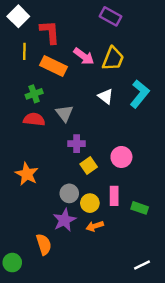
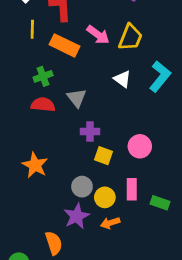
yellow square: (89, 165) -> (104, 156), turned -35

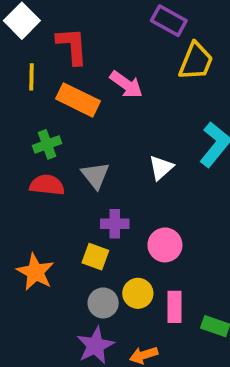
yellow trapezoid: (130, 37) -> (196, 61), moved
white triangle: (122, 79) -> (161, 168), moved, turned 42
pink circle: (140, 146) -> (165, 245), moved
yellow square: (104, 156) -> (95, 257), moved
yellow circle: (105, 197) -> (138, 293), moved

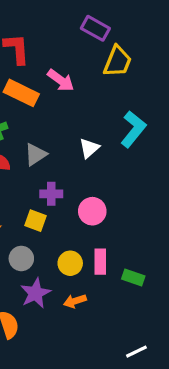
gray triangle: (95, 175) -> (36, 154), turned 35
yellow circle: (138, 293) -> (70, 263), moved
gray circle: (103, 303) -> (21, 258), moved

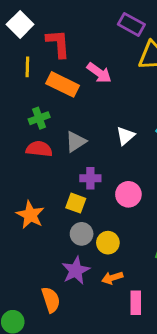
gray circle: (21, 258) -> (82, 234), moved
pink rectangle: (100, 262) -> (136, 303), moved

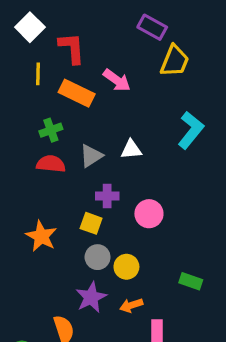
white triangle: (125, 136) -> (131, 149), moved, turned 36

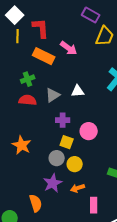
yellow line: (38, 74) -> (18, 36), moved
yellow square: (91, 223) -> (67, 142), moved

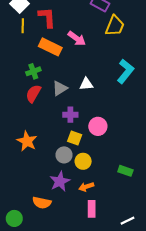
red semicircle: (28, 100) -> (33, 94), turned -66
orange semicircle: (36, 203) -> (42, 203), turned 120
pink rectangle: (94, 205) -> (92, 209), moved

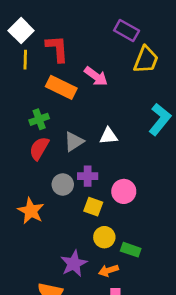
gray circle: (64, 155) -> (63, 184), moved
green rectangle: (125, 171) -> (131, 250), moved

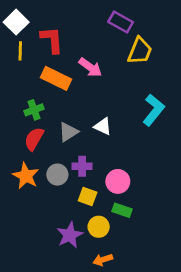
white triangle: (109, 136) -> (103, 126), turned 30
orange star: (31, 211) -> (26, 176), moved
green rectangle: (131, 250) -> (122, 210), moved
purple star: (74, 264) -> (70, 235), moved

